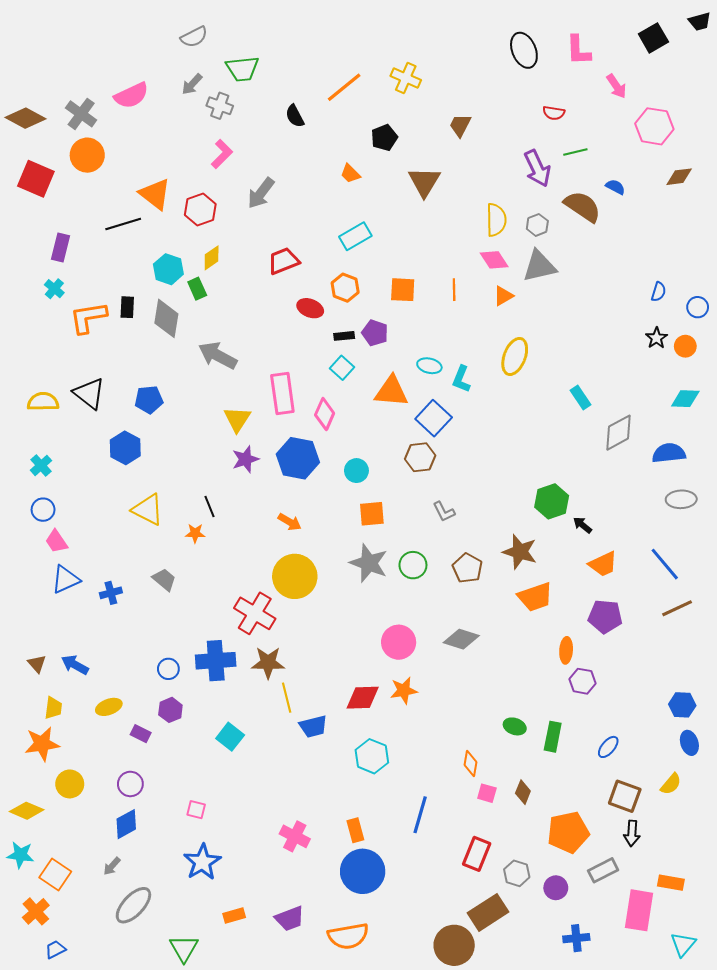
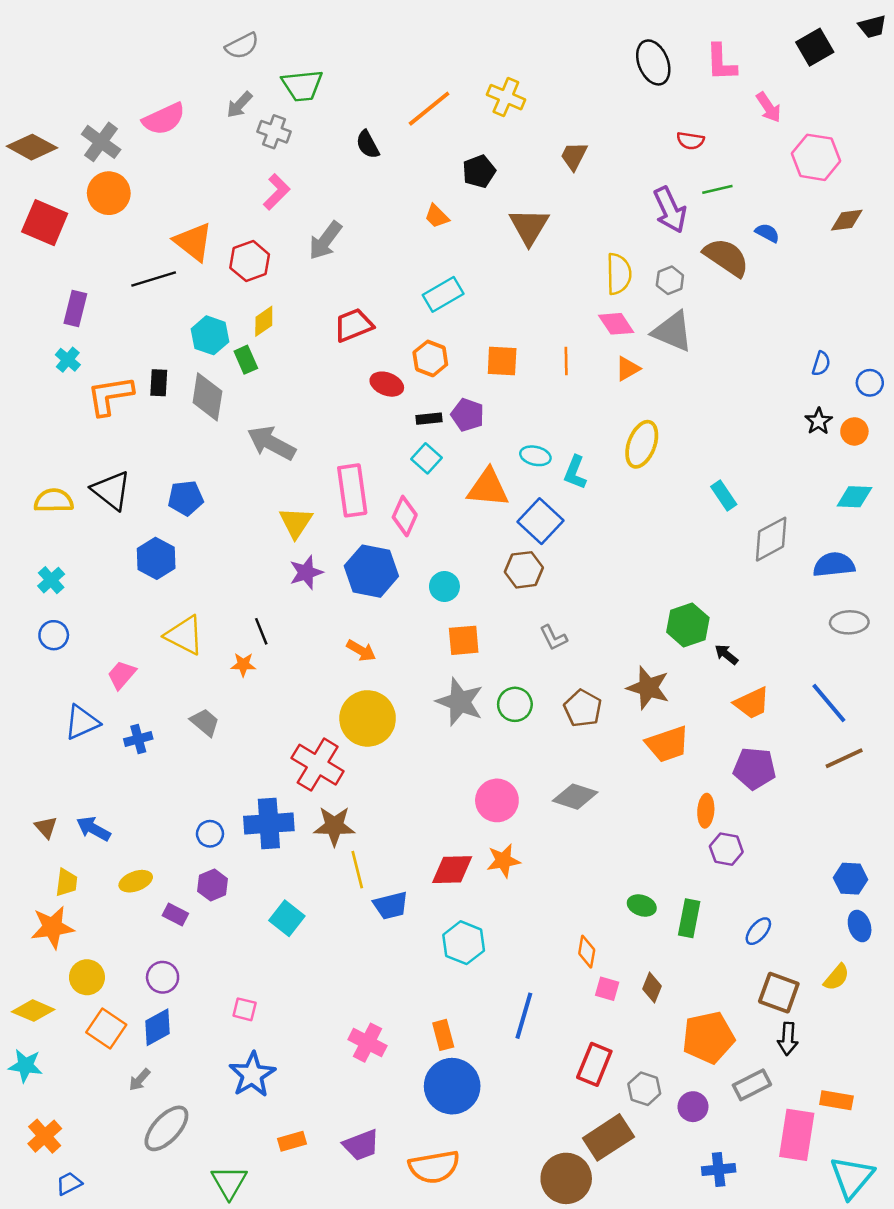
gray triangle: (539, 266) -> (672, 332), turned 36
pink trapezoid: (56, 541) -> (122, 675), moved, turned 75
orange square: (55, 874) -> (106, 1029), moved
cyan triangle: (683, 944) -> (852, 1177), size x1.4

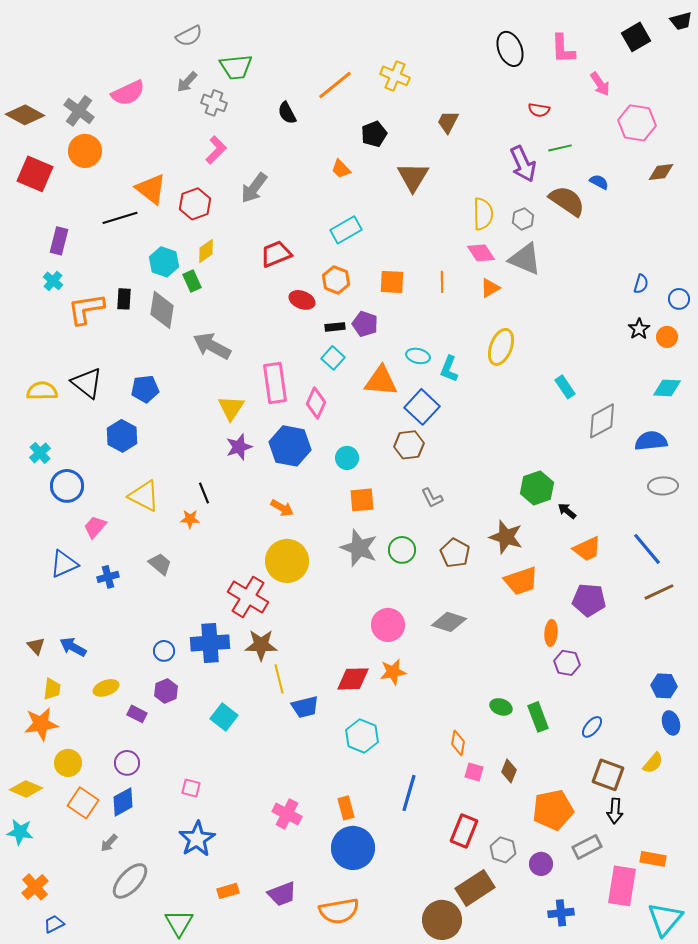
blue circle: (54, 635) -> (67, 486), moved, size x1.4
green rectangle: (689, 918) -> (538, 717), turned -32

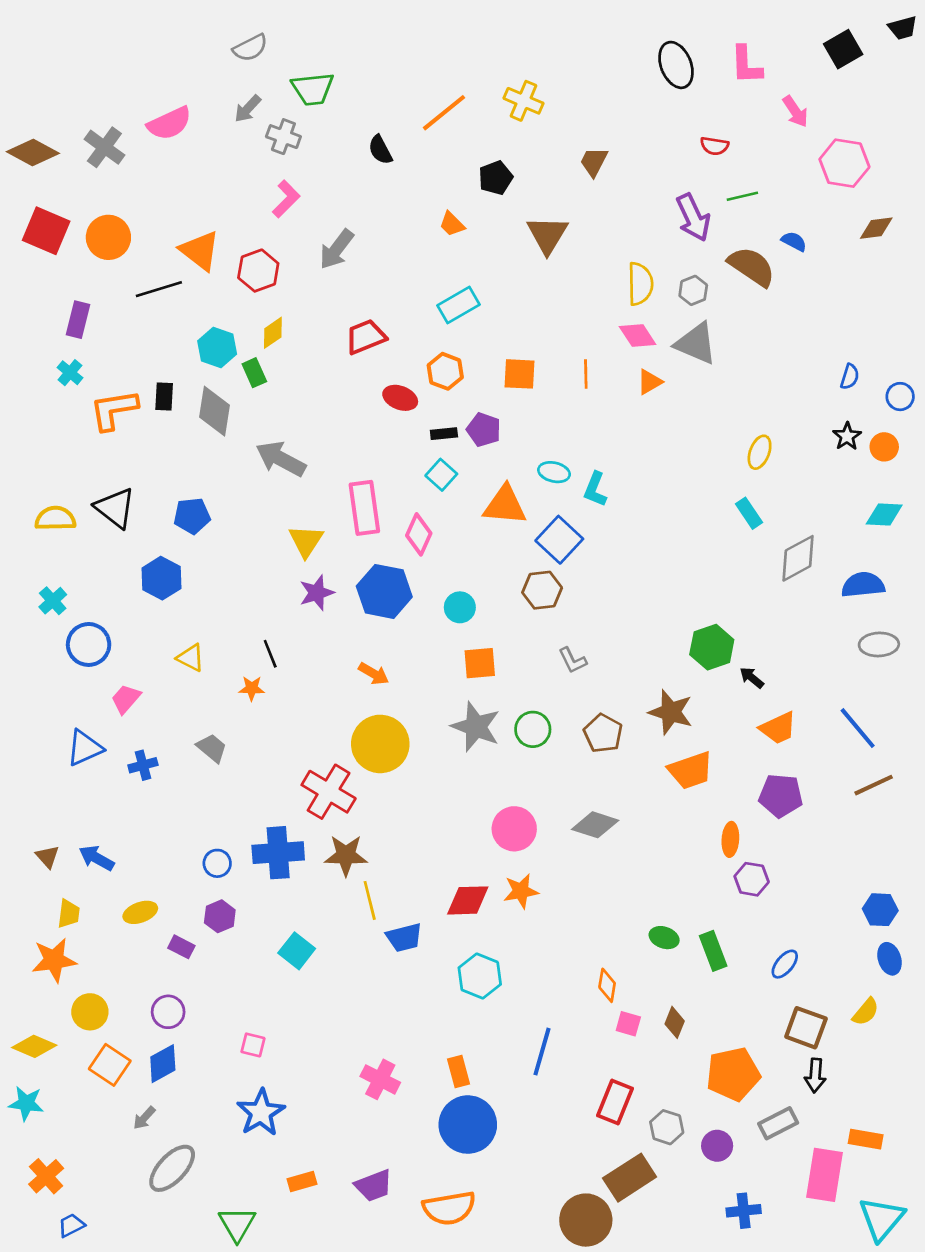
orange circle: (85, 151) -> (108, 237), moved
yellow ellipse: (501, 347) -> (760, 452), moved, size x0.7
yellow triangle: (144, 496) -> (191, 658), size x0.7

